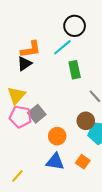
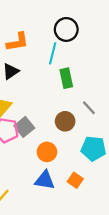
cyan line: (62, 47) -> (53, 53), turned -36
orange L-shape: (31, 49) -> (17, 42), moved
brown circle: (86, 121) -> (65, 121), moved

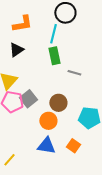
green rectangle: (66, 78) -> (54, 56), moved
gray line: (89, 108) -> (74, 73), moved, turned -32
brown circle: (65, 121) -> (58, 103), moved

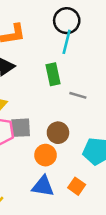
cyan line: (53, 34) -> (67, 42), moved
gray square: (28, 99) -> (21, 128), turned 36

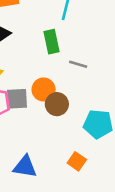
orange circle: (46, 155) -> (44, 89), moved
blue triangle: (43, 186) -> (25, 167), moved

